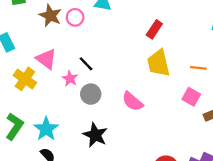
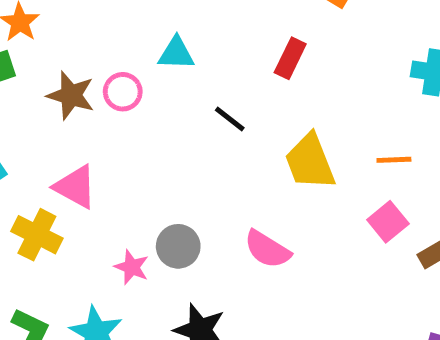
red rectangle: (154, 29) -> (290, 58), moved
black line: (86, 64) -> (230, 119), moved
pink star: (70, 78) -> (132, 267), moved
pink square: (191, 97) -> (388, 222), turned 30

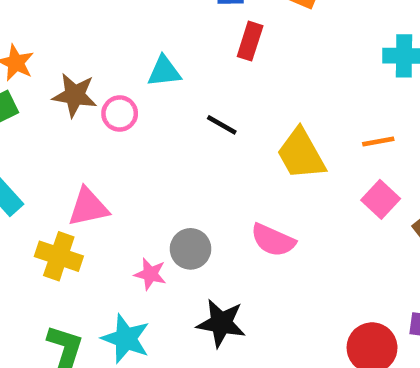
red rectangle: (290, 58) -> (250, 41), moved
brown star: (71, 95) -> (75, 95), moved
pink triangle: (75, 187) -> (88, 207), turned -33

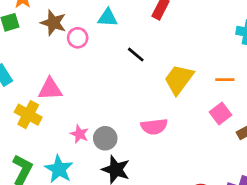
yellow trapezoid: (301, 154) -> (179, 79), turned 56
pink semicircle: (273, 240) -> (154, 127), turned -40
gray circle: (191, 249) -> (105, 138), moved

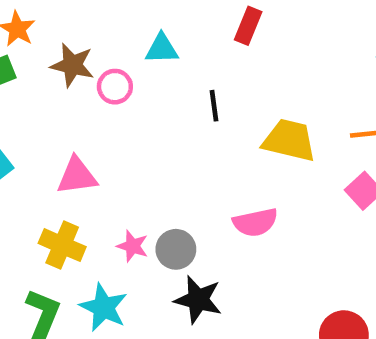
black line: (136, 55) -> (214, 106), turned 48
yellow trapezoid: (179, 79) -> (289, 140), turned 72
yellow cross: (28, 115) -> (62, 245), moved

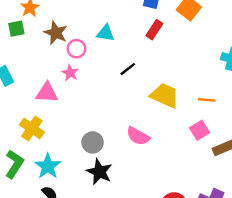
black line: (214, 106) -> (128, 69), turned 49
pink semicircle: (255, 222) -> (138, 136), turned 30
pink star: (133, 246) -> (70, 73), moved

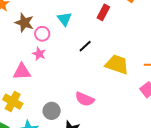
cyan triangle: (105, 33) -> (64, 19), turned 49
pink semicircle: (138, 136) -> (85, 99), moved
gray circle: (93, 142) -> (52, 111), moved

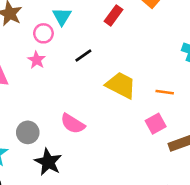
pink circle: (42, 34) -> (43, 33), moved
pink star: (39, 54) -> (37, 60), moved

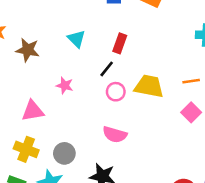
red rectangle: (114, 15) -> (120, 43), moved
pink circle: (43, 33) -> (116, 92), moved
gray circle: (28, 132) -> (64, 153), moved

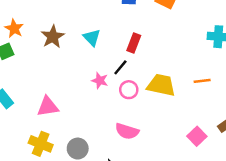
brown star: (28, 50) -> (53, 37), moved, turned 30
pink star: (65, 85) -> (100, 81), moved
pink square: (191, 112) -> (197, 136), moved

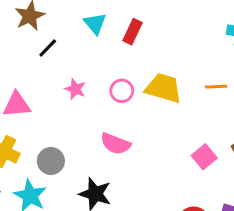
cyan triangle: (92, 38) -> (95, 23), moved
black line: (120, 67) -> (48, 48), moved
pink star: (100, 81) -> (75, 89), moved

